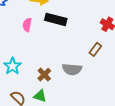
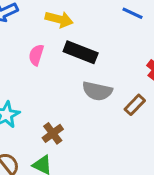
gray semicircle: (72, 69) -> (97, 91), moved

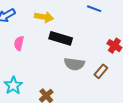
pink semicircle: (36, 55) -> (19, 43), moved

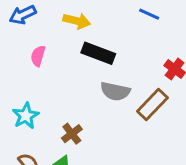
brown rectangle: (101, 71) -> (152, 104), size x1.5

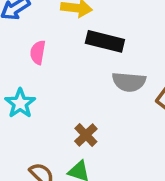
cyan star: (26, 116) -> (20, 103), moved

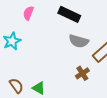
brown cross: (86, 135) -> (82, 73), moved

